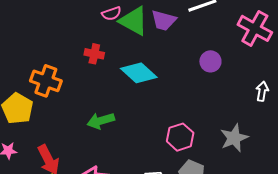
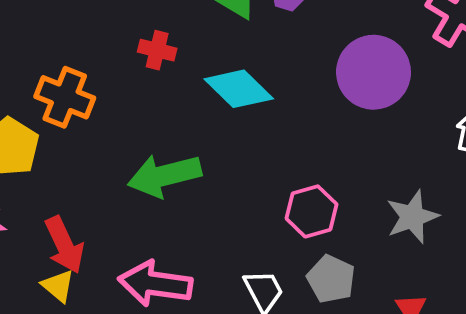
purple circle: (210, 61) -> (374, 72), size x1.8
green arrow: (101, 121) -> (164, 175), size x1.4

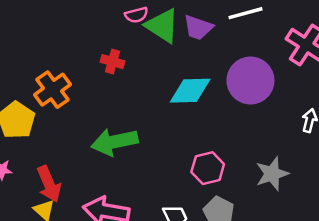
cyan diamond: (239, 89) -> (190, 91), moved, turned -48
orange cross: (65, 97) -> (52, 90), turned 30

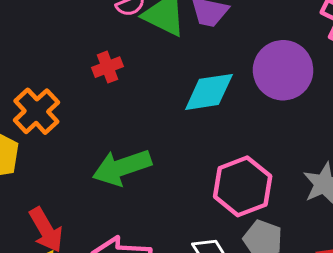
red cross: (113, 62) -> (107, 67), turned -30
pink hexagon: (208, 168) -> (243, 186), size x1.4

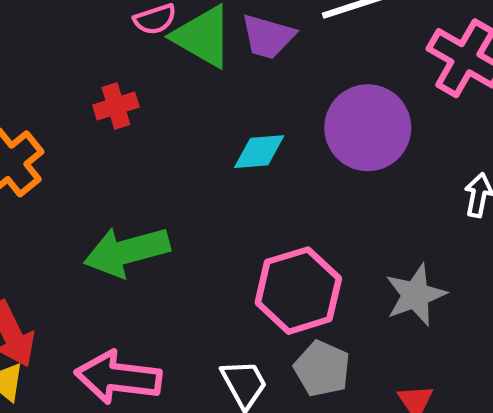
cyan diamond: (209, 92) -> (259, 152), size x0.7

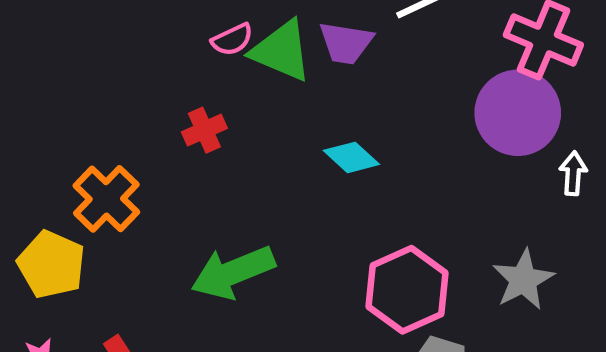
purple circle: (368, 128) -> (518, 113), moved
cyan diamond: (259, 152) -> (351, 157), turned 54

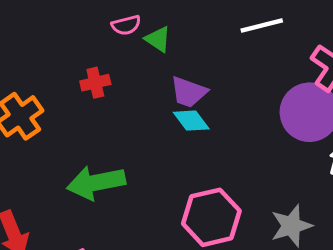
purple trapezoid: (346, 43) -> (189, 92), moved
green triangle: (282, 51) -> (158, 39), size x0.6

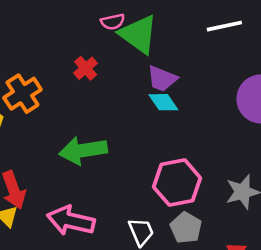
green triangle: (158, 39) -> (138, 34), size x1.8
red cross: (95, 83) -> (86, 68), turned -30

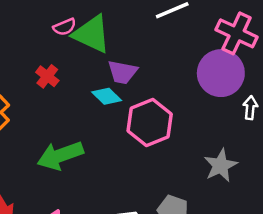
cyan diamond: (163, 102) -> (107, 96), moved
pink hexagon: (177, 183) -> (150, 122), moved

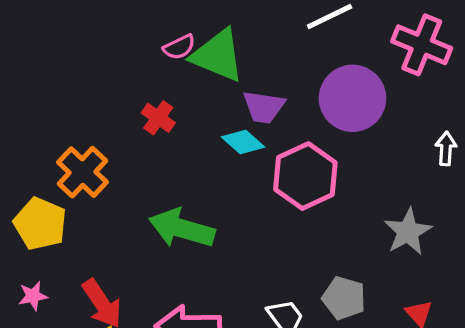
purple circle: (221, 73) -> (353, 98), moved
green arrow: (60, 155) -> (182, 228), turned 39

